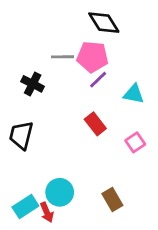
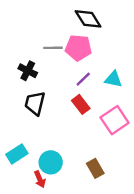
purple line: (98, 80) -> (83, 79), moved
black trapezoid: (21, 135) -> (35, 103), moved
pink square: (135, 142) -> (115, 120), size x1.6
cyan rectangle: (25, 207) -> (17, 154), moved

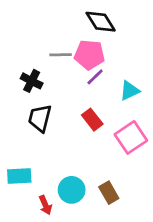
purple line: (83, 79) -> (95, 77), moved
cyan triangle: (113, 79) -> (129, 91), turned -36
cyan rectangle: (17, 154) -> (19, 176), turned 30
cyan circle: (51, 162) -> (72, 190), moved

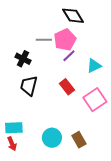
pink pentagon: (90, 55) -> (65, 40), turned -30
red arrow: (45, 205) -> (12, 144), moved

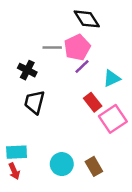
red rectangle: (67, 87) -> (93, 102), moved

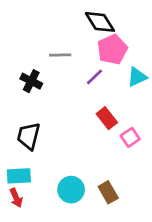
pink pentagon: (77, 47) -> (112, 49), moved
cyan triangle: (112, 78) -> (137, 77), moved
black trapezoid: (34, 102) -> (29, 136), moved
pink square: (113, 119) -> (130, 137), size x0.6

